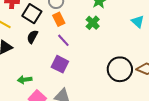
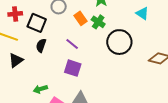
orange rectangle: (59, 19) -> (81, 18), moved
black circle: (120, 69) -> (119, 42), moved

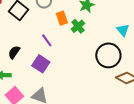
black circle: (119, 42) -> (108, 55), moved
black semicircle: (41, 45) -> (14, 52), moved

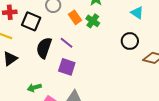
black semicircle: (14, 52) -> (44, 48), moved, size x1.5
black circle: (108, 55) -> (130, 41), size x0.7

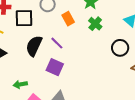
black square: (31, 21) -> (24, 18), turned -30
green cross: (93, 21) -> (95, 24), moved

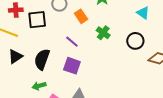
green cross: (95, 24) -> (103, 33), moved
black semicircle: (34, 46) -> (42, 59), moved

